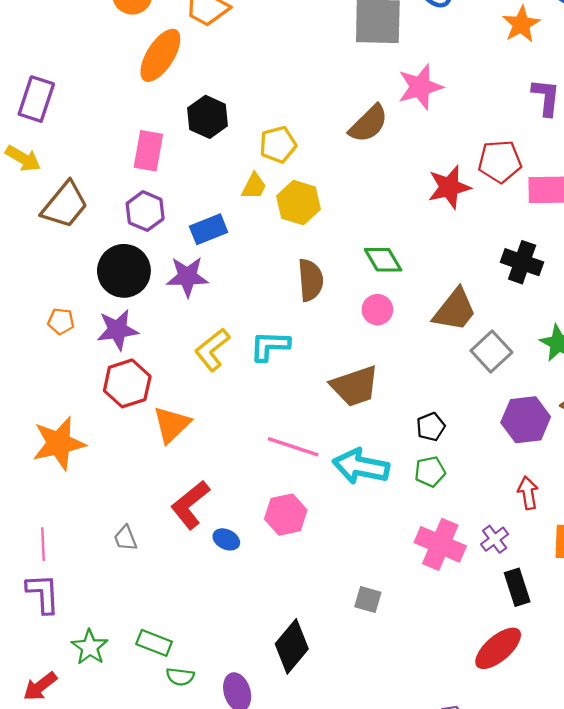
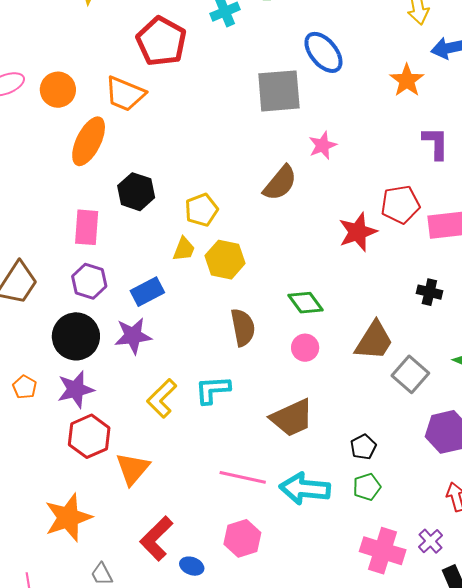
pink star: (420, 87) -> (323, 145), size x0.7
black cross: (522, 262) -> (429, 292), size x0.7
orange pentagon: (61, 321) -> (25, 387), turned 30
orange star: (59, 443) -> (68, 518), moved

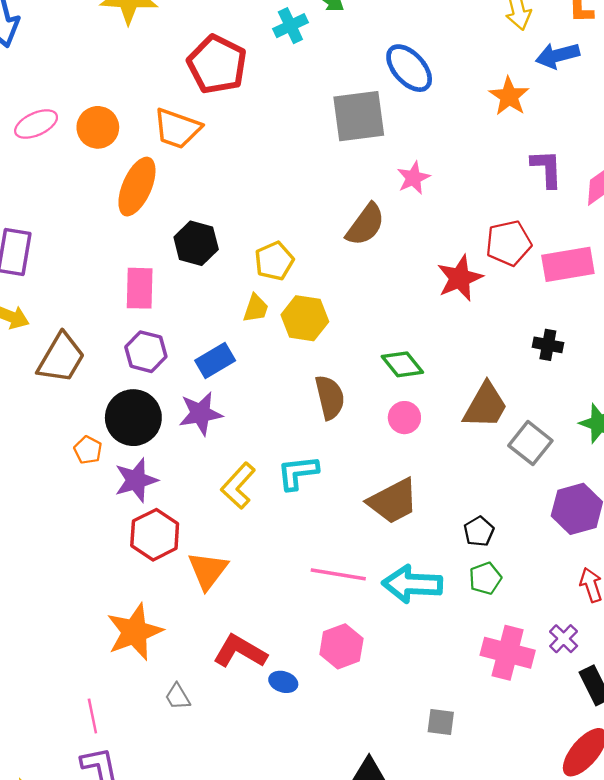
orange pentagon: (25, 387) -> (88, 450), moved
red L-shape: (156, 538) -> (240, 651), turned 78

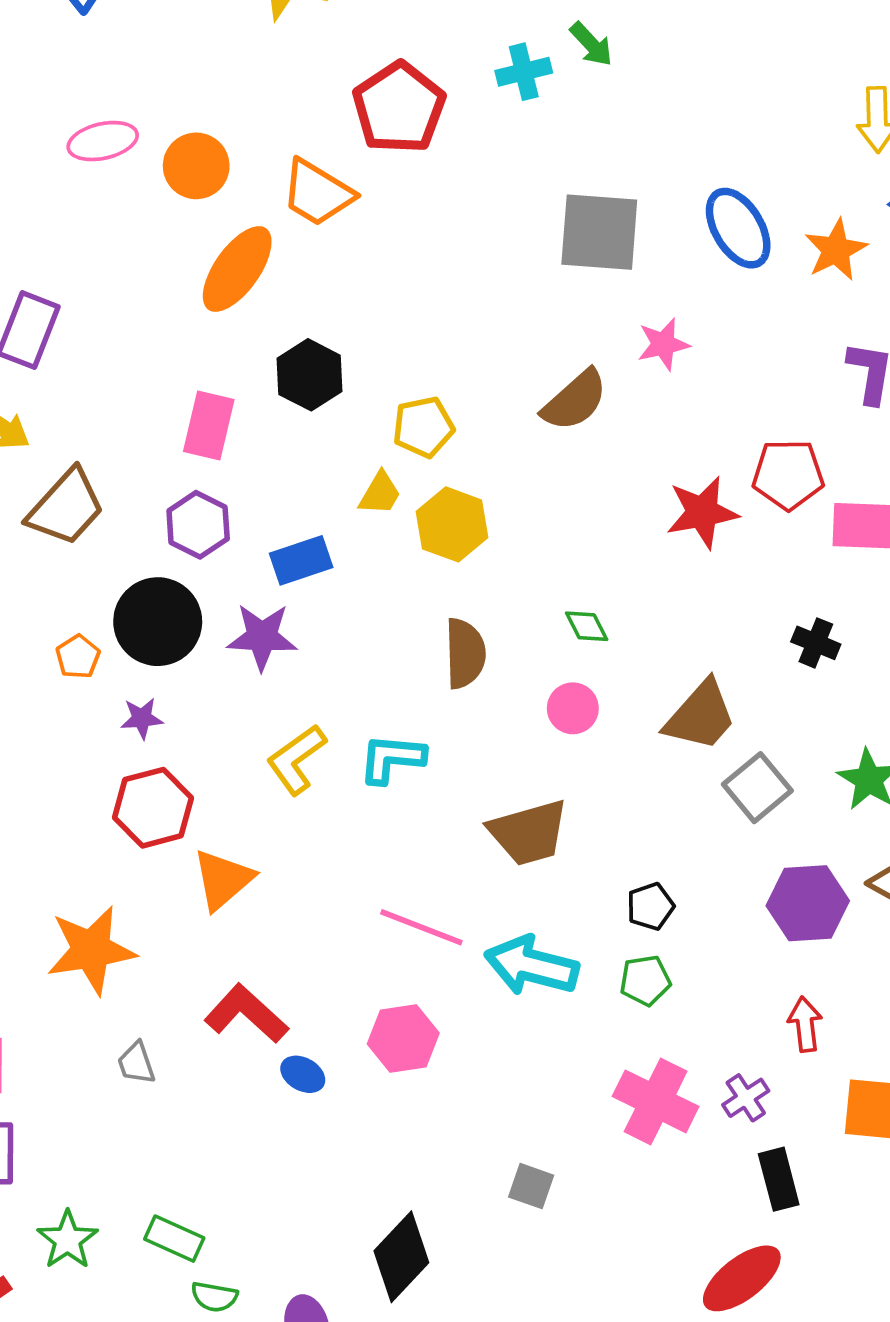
blue ellipse: (409, 68) -> (738, 228), moved
green diamond: (402, 364) -> (587, 626), size x0.7
purple star: (136, 480) -> (142, 718), size x0.6

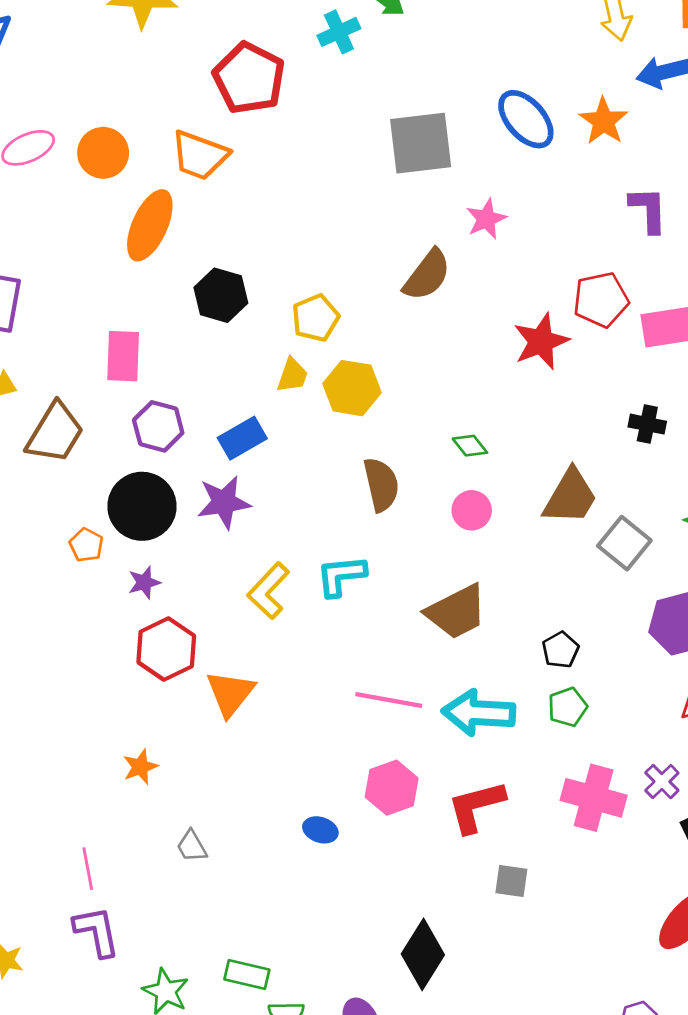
pink rectangle: (209, 425) -> (123, 356), moved
orange star: (91, 950) -> (140, 767), size x0.5
red L-shape: (246, 1014) -> (476, 806), moved, turned -46

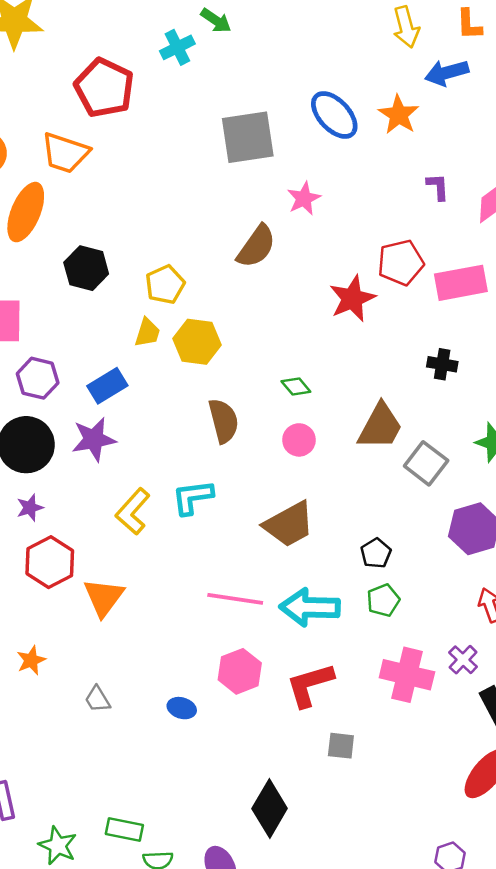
purple L-shape: (648, 210) -> (438, 187), size x0.7
gray trapezoid: (192, 846) -> (97, 699), moved

